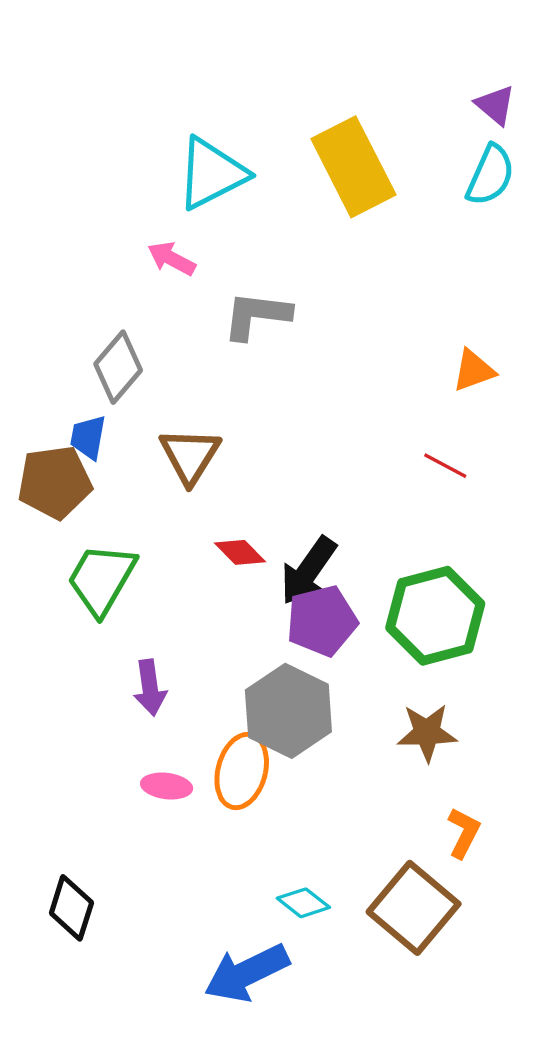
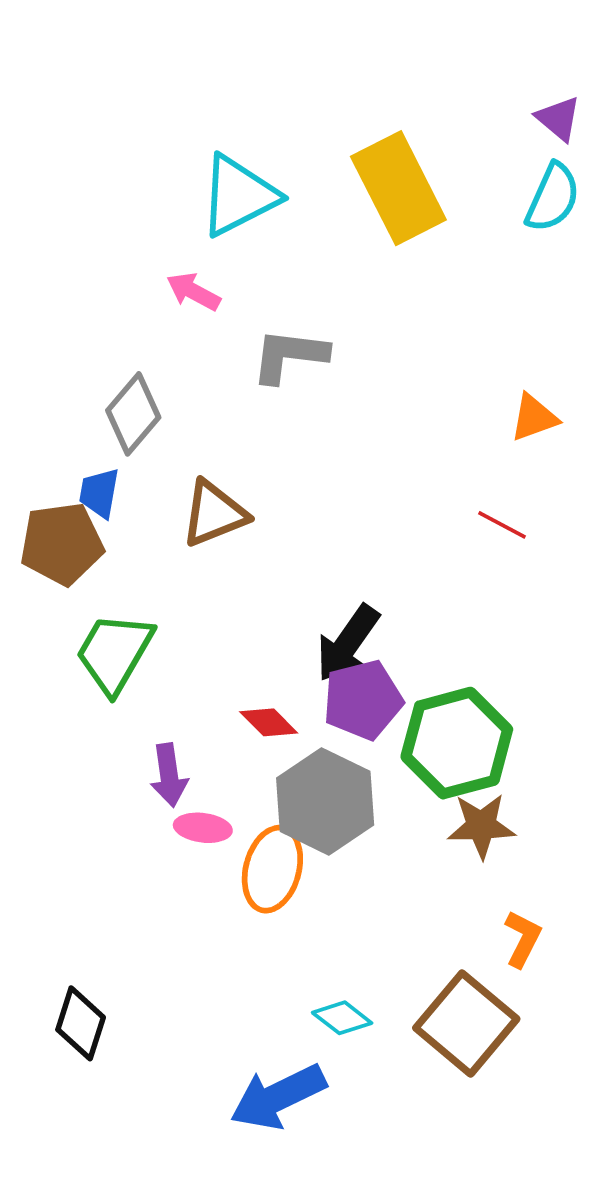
brown triangle: (190, 456) -> (214, 514), turned 36
red diamond: (240, 552) -> (269, 722), moved
green hexagon: (435, 616) -> (457, 743), moved
pink ellipse: (167, 786) -> (203, 828), moved

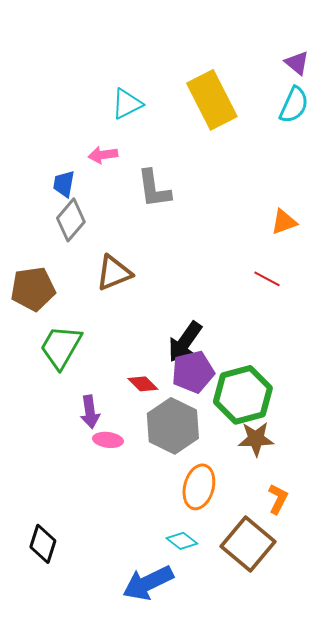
cyan triangle: (239, 196) -> (127, 104), size x0.7
pink arrow: (193, 292) -> (103, 155), turned -36
gray L-shape: (289, 356) -> (154, 189), turned -105
blue trapezoid: (99, 493) -> (64, 184), moved
orange ellipse: (272, 869) -> (199, 487), moved

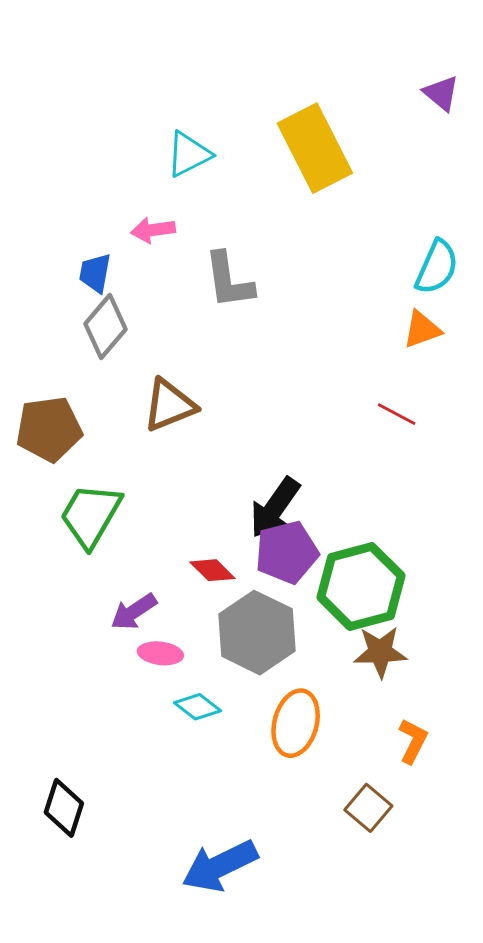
cyan semicircle: (294, 105) -> (437, 267), moved
purple arrow: (90, 412) -> (134, 612), turned 64
cyan diamond: (182, 541) -> (198, 707), moved
brown square: (248, 544) -> (368, 808), size x0.6

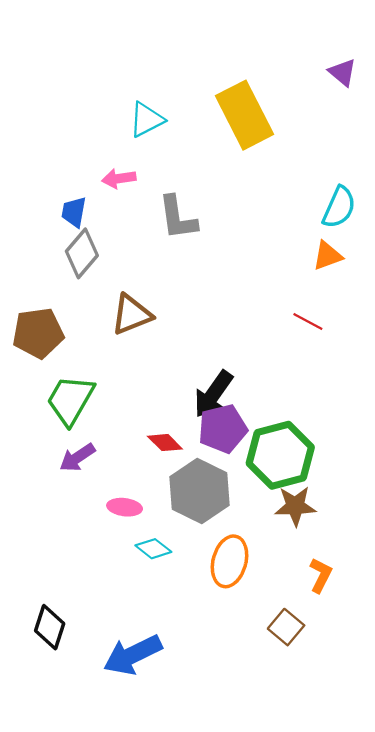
purple arrow: (134, 612) -> (77, 458), moved
blue arrow: (220, 866) -> (133, 655), moved

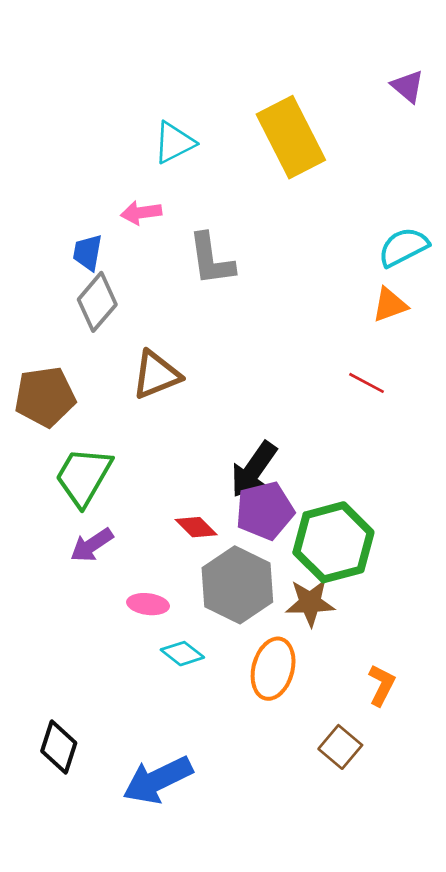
cyan semicircle: (339, 207) -> (404, 247), turned -141
brown star: (295, 506) -> (310, 603), moved

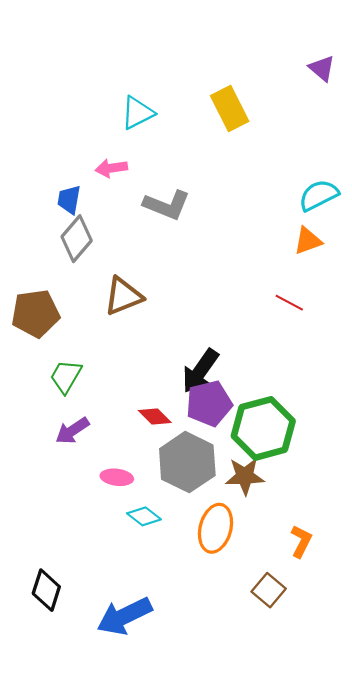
yellow rectangle: (291, 137) -> (230, 108), size x0.7
gray L-shape: (211, 259) -> (167, 205), turned -60
green trapezoid: (83, 476) -> (66, 376), size x0.7

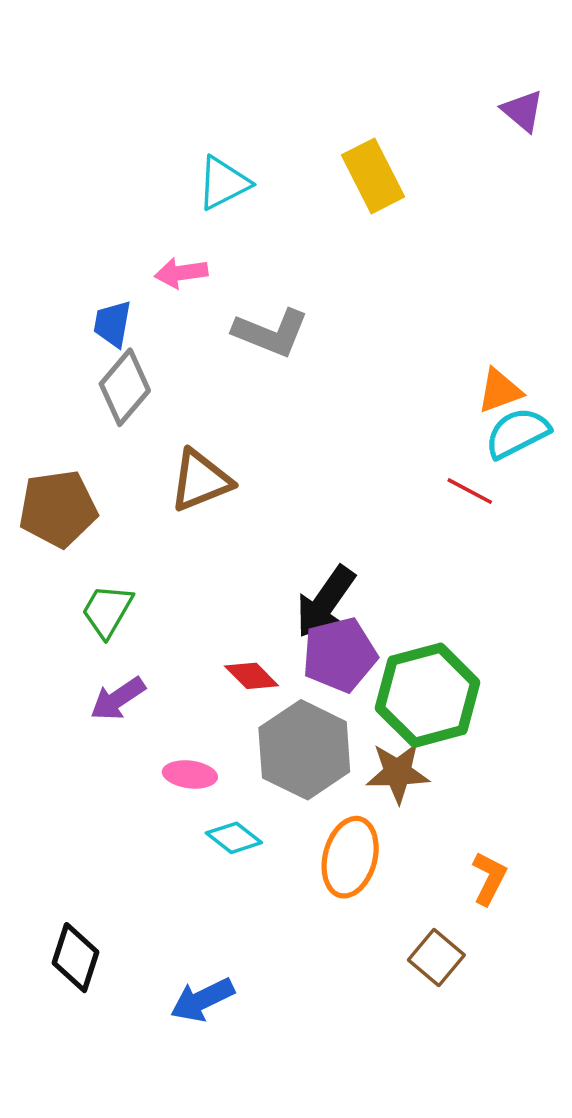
cyan semicircle: (319, 195) -> (517, 433), moved
blue arrow: (124, 616) -> (202, 1000), size x0.7

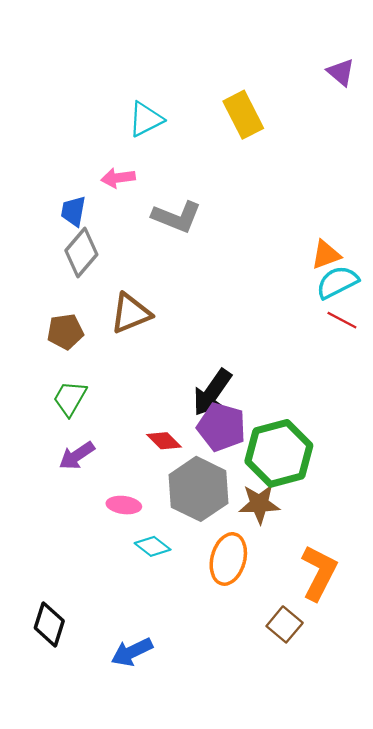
red line: (470, 491) -> (342, 320), moved
brown pentagon: (58, 509) -> (65, 332), moved, size x0.7
purple pentagon: (340, 655) -> (221, 427), turned 30
orange L-shape: (489, 878) -> (319, 573), size x1.6

